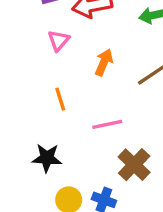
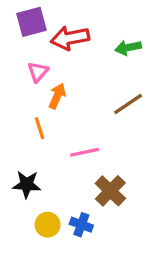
orange arrow: (104, 62) -> (57, 96), moved

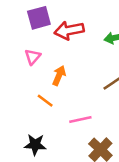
pink triangle: (38, 72) -> (33, 57), moved
orange line: (39, 128) -> (45, 101), turned -36

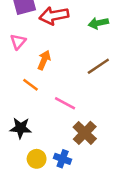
pink line: (80, 119) -> (65, 103), turned 40

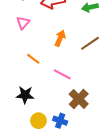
orange arrow: (44, 60) -> (60, 38), moved

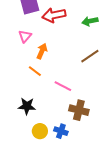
orange arrow: (60, 38) -> (42, 51), moved
brown cross: (79, 99) -> (79, 110), turned -30

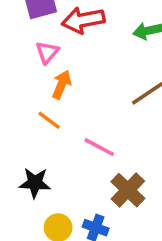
pink triangle: (25, 36) -> (47, 52), moved
brown cross: (79, 110) -> (128, 190), turned 30

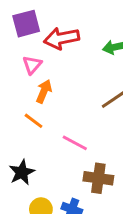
black star: (35, 183) -> (22, 172), turned -30
brown cross: (128, 190) -> (98, 178), turned -36

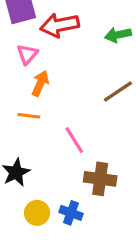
orange line: (34, 121) -> (29, 116), turned -30
pink line: (75, 143) -> (74, 140), turned 30

